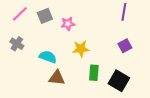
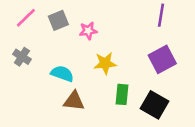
purple square: (125, 46) -> (162, 59), size x1.5

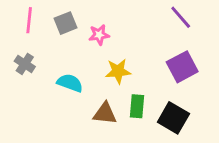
purple line: (161, 15) -> (181, 17), turned -50
pink line: (26, 18) -> (29, 20), turned -40
brown triangle: (74, 101) -> (105, 113), moved

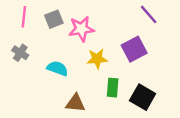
pink star: (99, 35) -> (81, 29), size x1.5
purple square: (182, 67) -> (134, 49), moved
brown triangle: (105, 113) -> (75, 103), moved

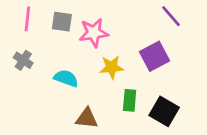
gray square: (54, 19) -> (62, 22), turned 30

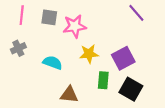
purple square: (154, 56) -> (123, 58), moved
gray cross: (23, 60) -> (18, 48), turned 32

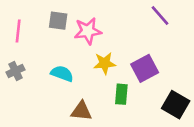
pink line: (22, 15) -> (18, 31), moved
gray cross: (18, 48) -> (15, 71), moved
black square: (131, 89) -> (176, 105), moved

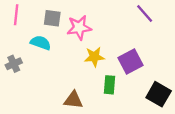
pink line: (18, 31) -> (16, 15), moved
cyan semicircle: (62, 74) -> (41, 43), moved

